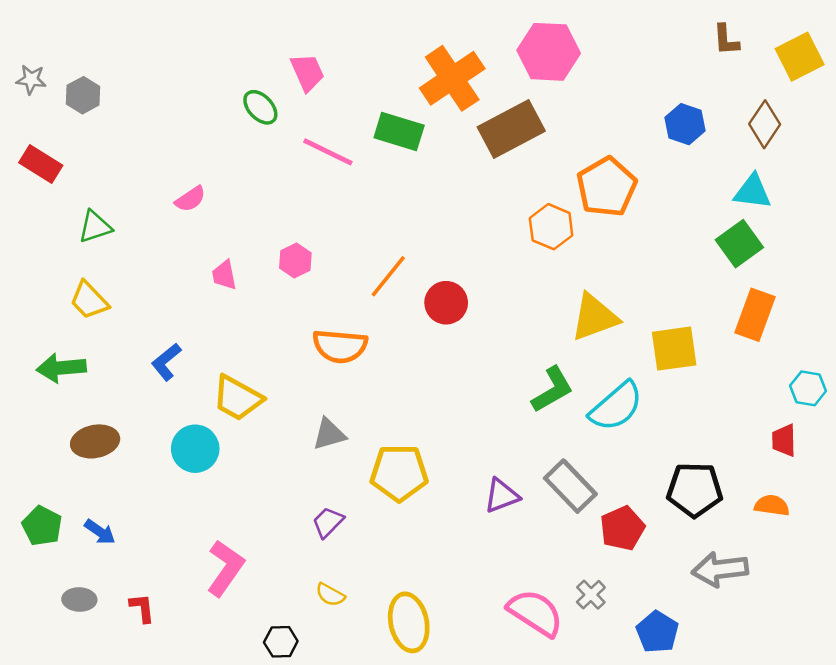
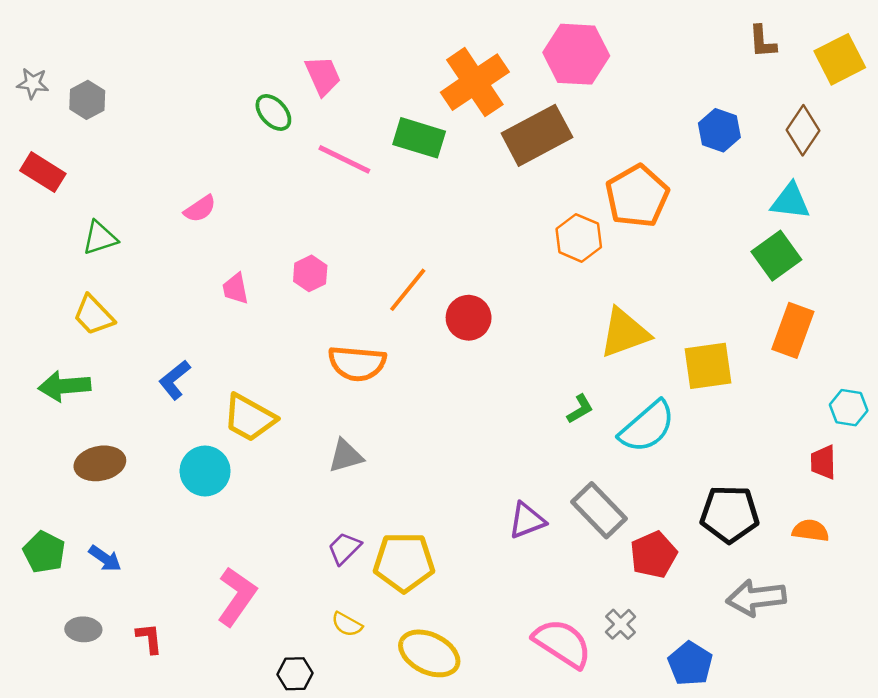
green L-shape: (552, 390) -> (580, 409), size x0.6
yellow pentagon: (399, 473) -> (404, 562), moved
yellow ellipse: (409, 622) -> (429, 653), turned -52

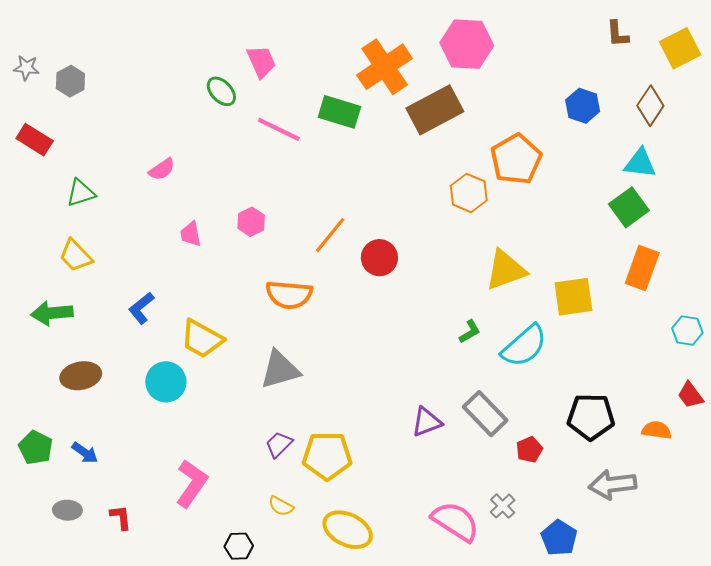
gray triangle: (346, 456) -> (280, 370), size x1.4
red trapezoid: (823, 462) -> (690, 395), moved, turned -36
red pentagon: (654, 555) -> (529, 450), size x0.7

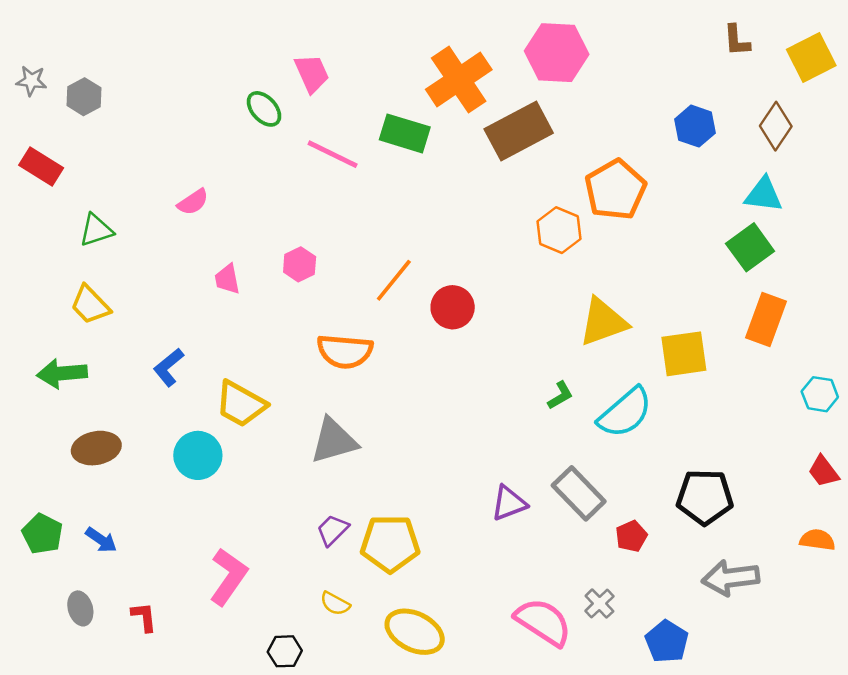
orange semicircle: (657, 430) -> (817, 540), moved
gray ellipse: (67, 510) -> (80, 608), turned 72

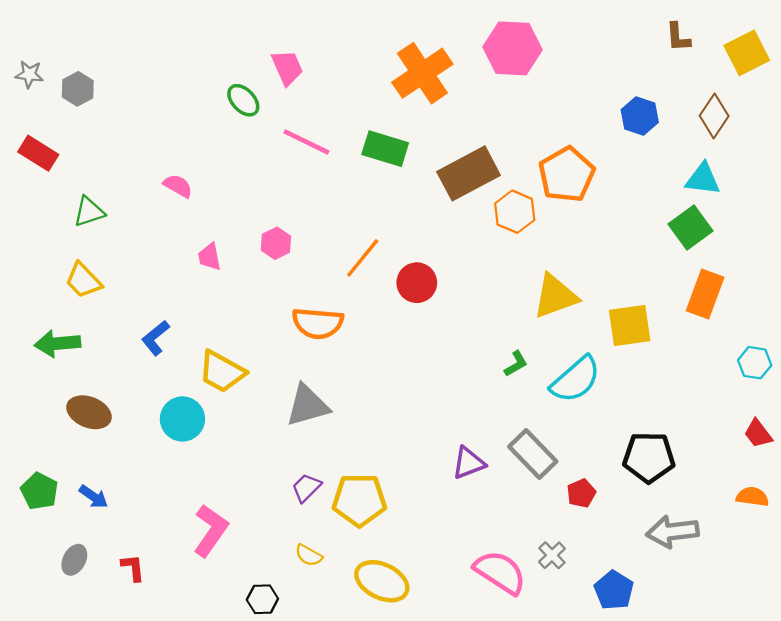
brown rectangle: (519, 131) -> (469, 173), moved
green rectangle: (405, 133) -> (385, 149), moved
pink semicircle: (193, 202) -> (178, 186), turned -116
brown ellipse: (96, 448) -> (89, 412), turned 33
gray ellipse: (80, 608) -> (74, 560), turned 44

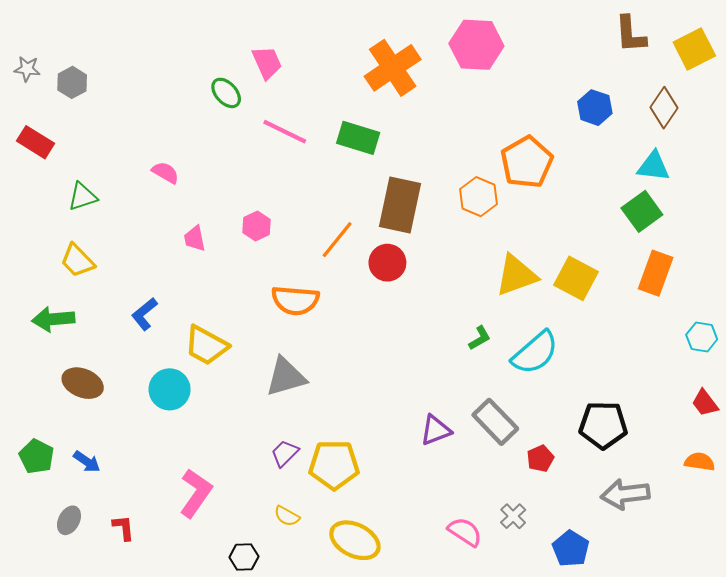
brown L-shape: (678, 37) -> (630, 34), size x1.4
brown rectangle: (469, 173) -> (400, 205), moved, turned -50
yellow square: (630, 325) -> (576, 278), moved, turned 36
pink semicircle: (500, 572) -> (465, 532), size x0.7

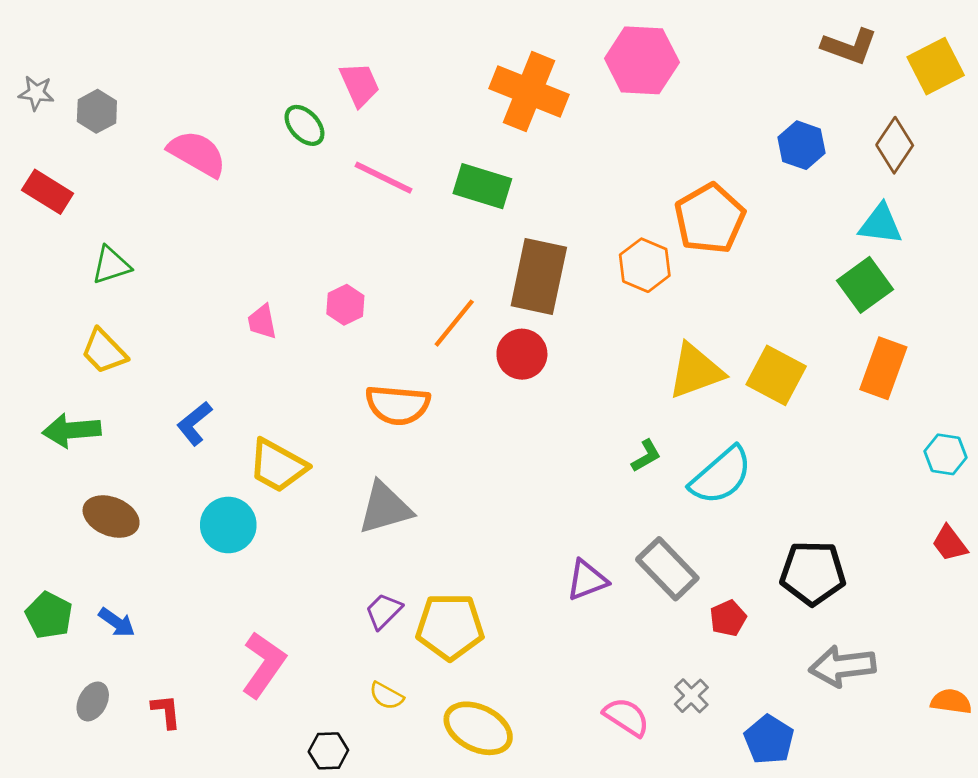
brown L-shape: (630, 34) -> (849, 46), turned -66
orange cross: (393, 68) -> (529, 92), turned -34
pink semicircle: (165, 173) -> (197, 154), moved, size x1.6
orange semicircle: (700, 462) -> (951, 701), moved

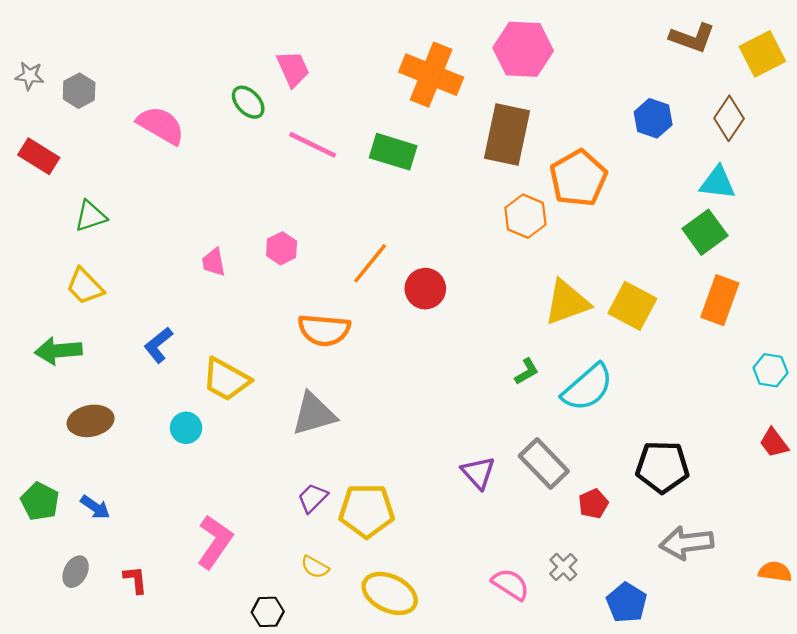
brown rectangle: (539, 276) -> (507, 134), moved
brown ellipse: (111, 517) -> (91, 421), turned -33
cyan circle: (228, 525) -> (186, 428), size x0.7
purple triangle: (587, 580) -> (478, 473), turned -51

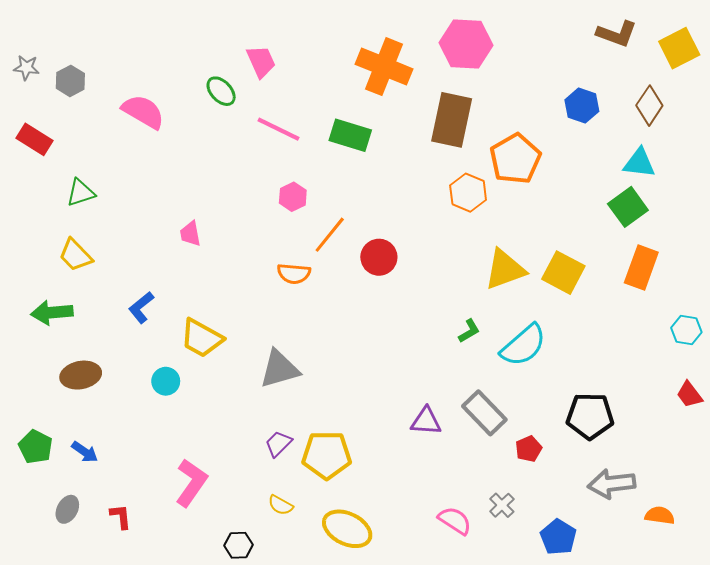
pink hexagon: (282, 248) -> (293, 197), moved
orange semicircle: (324, 330) -> (294, 274), moved, size x0.7
purple triangle: (478, 473) -> (426, 421), turned -44
orange semicircle: (775, 572) -> (660, 515), moved

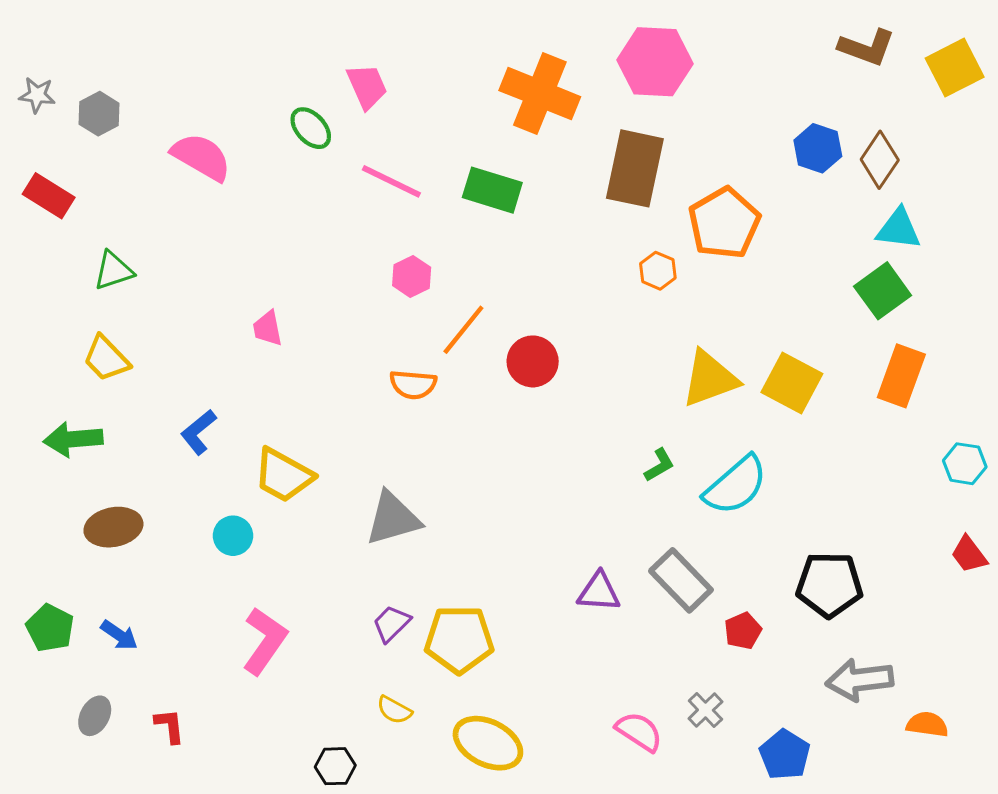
brown diamond: (649, 106) -> (880, 160), moved
orange hexagon: (468, 193) -> (658, 271), size x0.7
pink L-shape: (191, 483) -> (265, 641), moved

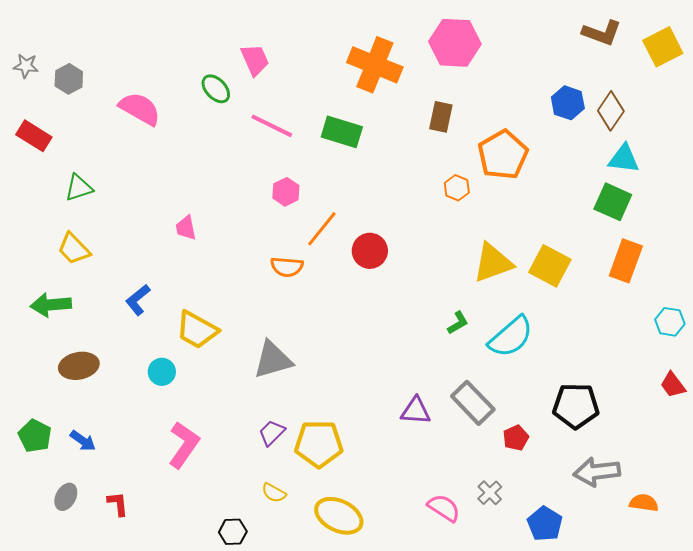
brown rectangle: (635, 168) -> (441, 117), size x0.6
green square: (883, 291) -> (613, 202), turned -30

